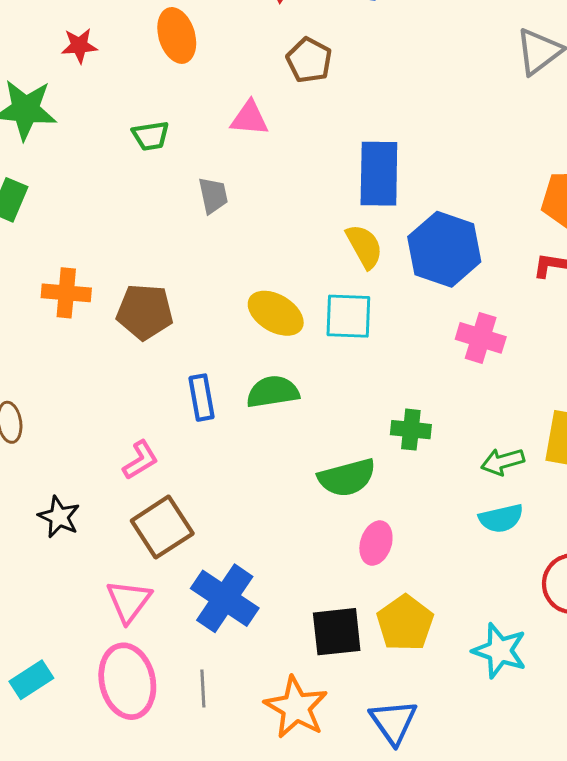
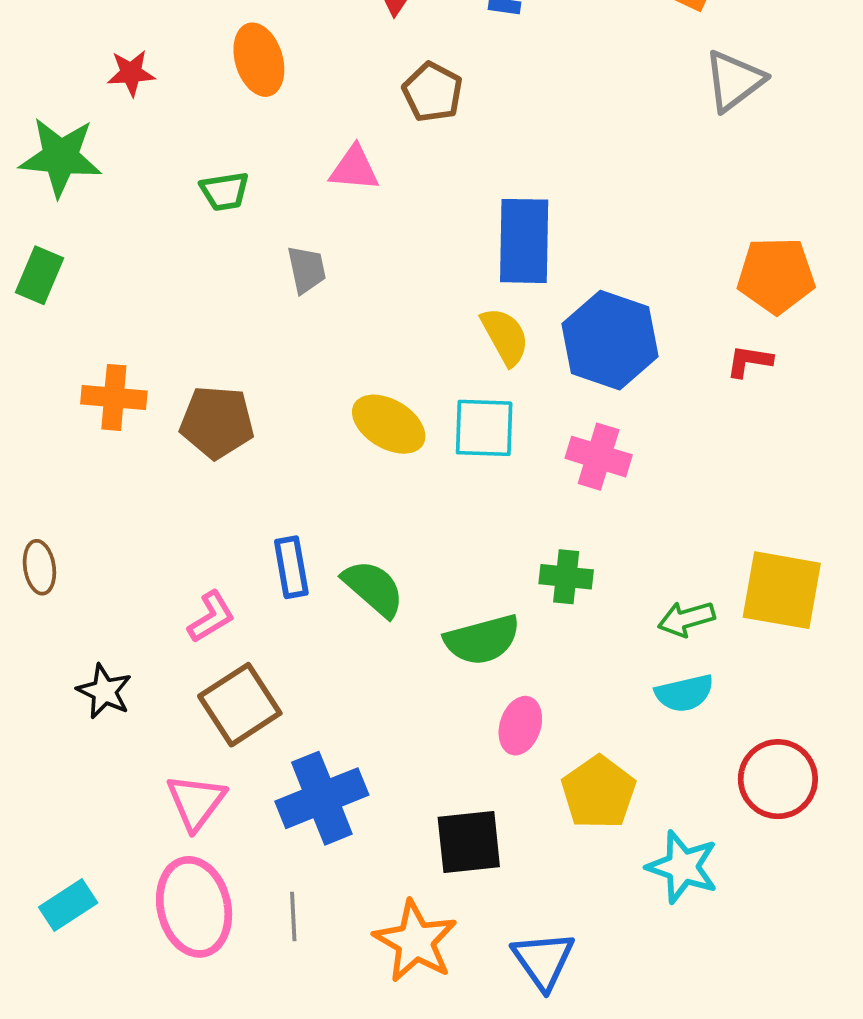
pink cross: (481, 338) -> (599, 457), moved
green semicircle: (273, 392) -> (373, 588), moved, turned 50
blue rectangle: (201, 398) -> (291, 567), moved
blue cross: (225, 598) -> (322, 798), turned 34
yellow pentagon: (405, 623) -> (599, 792), moved

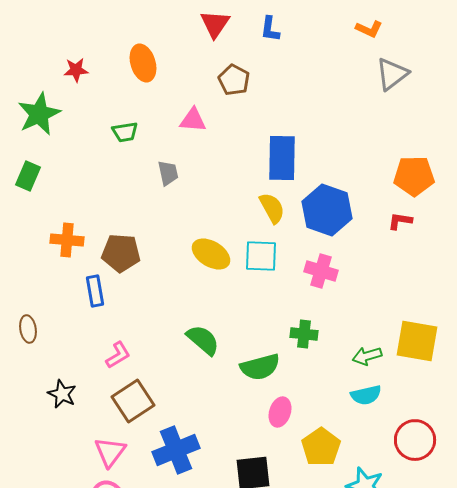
green star: (60, 157) -> (39, 114), turned -30
blue rectangle: (291, 567) -> (95, 291), moved

